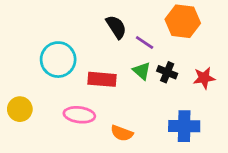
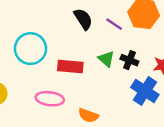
purple line: (145, 43) -> (114, 24), moved
blue cross: (184, 126) -> (145, 91), moved, turned 32

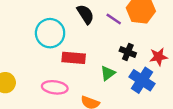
cyan circle: (30, 49) -> (50, 33), moved
green triangle: (106, 59) -> (108, 73), moved, turned 42

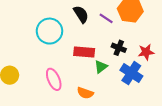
red rectangle: (74, 58) -> (84, 52), moved
pink ellipse: (55, 87) -> (54, 79), turned 60

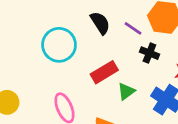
black cross: (119, 48) -> (149, 53), moved
red rectangle: (84, 52) -> (104, 72), turned -36

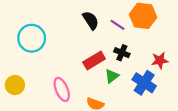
cyan circle: (59, 45) -> (32, 38), moved
black cross: (149, 53) -> (122, 53), moved

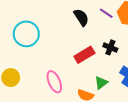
purple line: (117, 25) -> (106, 13), moved
green triangle: (112, 76) -> (101, 83), moved

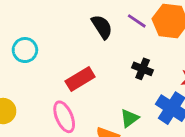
cyan circle: (26, 34) -> (25, 50), size x0.7
red rectangle: (84, 55) -> (80, 79), moved

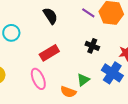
black semicircle: (102, 27) -> (50, 16), moved

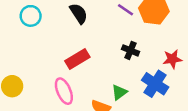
cyan circle: (11, 33) -> (31, 16), moved

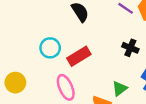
cyan circle: (31, 16) -> (50, 48), moved

